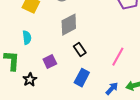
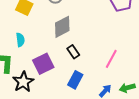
purple square: (50, 62) -> (43, 64), size x1.5
black star: (30, 80) -> (23, 82), size x1.5

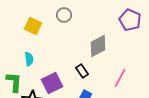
gray diamond: (62, 27) -> (98, 46), moved

